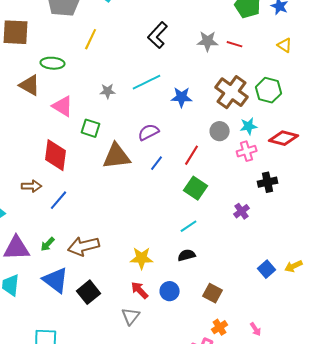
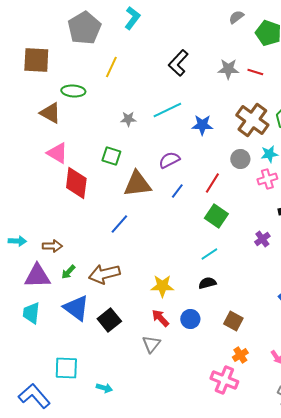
pink triangle: (63, 106) -> (57, 153), moved
brown arrow: (32, 186) -> (52, 246), moved
blue line: (59, 200) -> (119, 224), moved

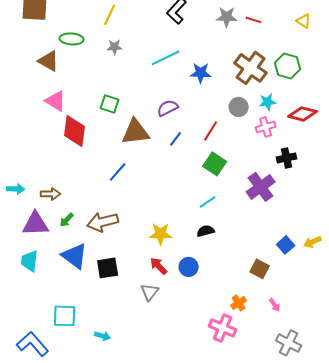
gray star: (128, 119) -> (115, 47), moved
purple cross: (262, 239) -> (261, 187), size x1.8
black square: (109, 320) -> (108, 268), turned 30
brown square: (233, 321) -> (260, 269), moved

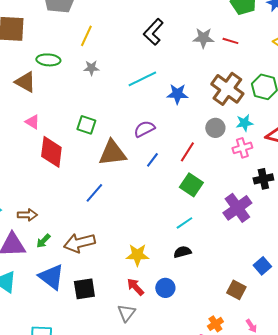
pink triangle: (56, 101) -> (32, 122), size x0.7

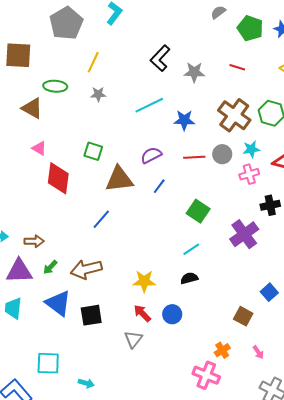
gray star: (203, 38) -> (194, 72), moved
red line: (187, 152) -> (194, 157), moved, turned 55

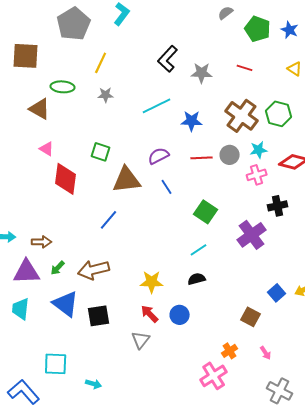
blue line: (159, 186) -> (167, 187), turned -70
pink cross: (206, 375) -> (214, 376), turned 36

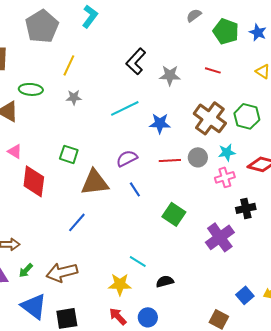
cyan line: (199, 250) -> (138, 261), moved, turned 66

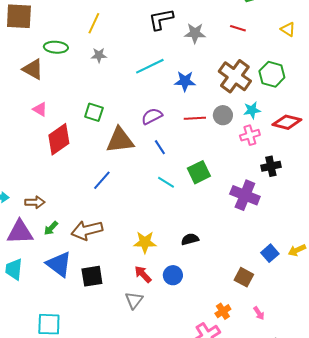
black L-shape: (136, 61) -> (161, 19), turned 36
red diamond: (34, 181) -> (59, 139), turned 48
green square: (174, 214) -> (199, 172), turned 30
purple cross: (220, 237) -> (245, 195), turned -32
cyan line: (138, 261) -> (166, 182), moved

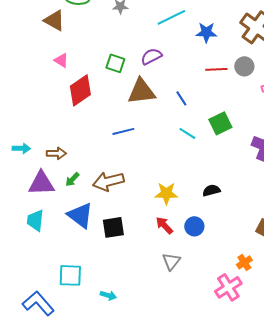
purple semicircle: (152, 116) -> (151, 56), moved
blue line: (102, 180) -> (123, 131), turned 35
gray triangle: (134, 300) -> (171, 261), moved

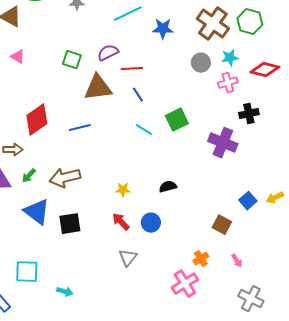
red line: (216, 69) -> (132, 69), moved
red diamond: (80, 90) -> (37, 120), moved
yellow star: (166, 193) -> (123, 190), size x0.7

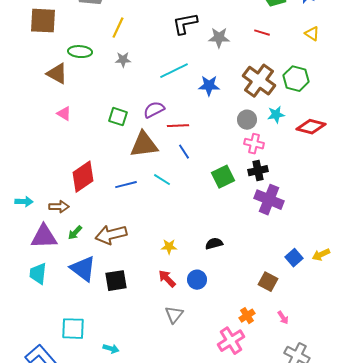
pink cross: (228, 83) -> (254, 144), moved, turned 30
black cross: (249, 114) -> (258, 171), moved
cyan line: (144, 130) -> (162, 180), moved

